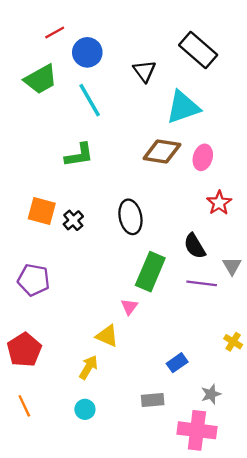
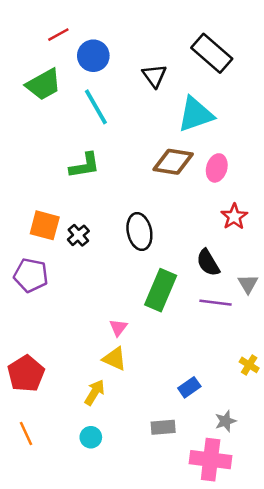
purple pentagon: (34, 280) -> (31, 275), moved
pink triangle: (129, 307) -> (118, 328), moved

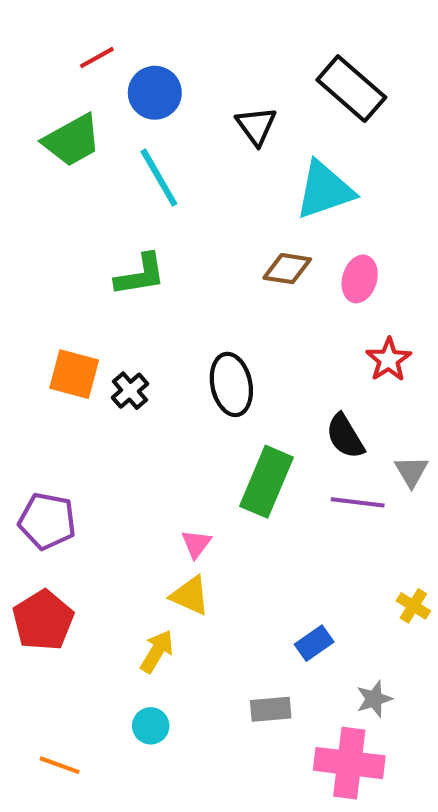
brown diamond: (173, 162) -> (287, 269), size x0.7
purple pentagon: (31, 275) -> (47, 521), moved
orange line: (26, 433) -> (60, 765), moved, turned -45

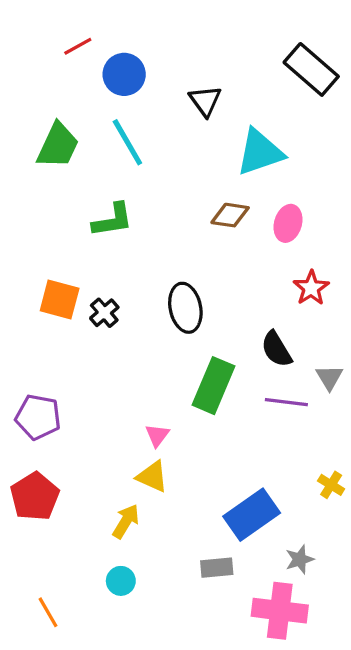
black rectangle: (351, 89) -> (311, 69), moved
green trapezoid: (72, 140) -> (58, 146), moved, turned -36
blue rectangle: (314, 643) -> (252, 515), size x1.8
orange line: (60, 765) -> (48, 612), turned 40

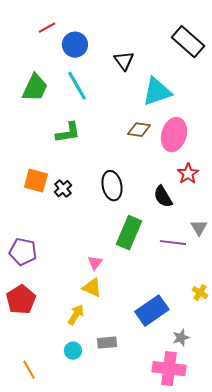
pink ellipse: (288, 223) -> (174, 135), size x1.5
black semicircle: (276, 349) -> (163, 197), moved
gray rectangle: (217, 568) -> (107, 343), moved

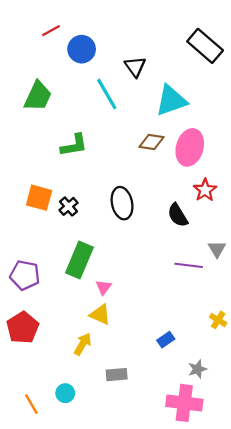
cyan line: (77, 86) -> (107, 94), moved
green rectangle: (129, 233) -> (79, 260), moved
blue rectangle: (152, 311) -> (166, 340), size x0.5
cyan circle: (73, 351) -> (65, 393), moved

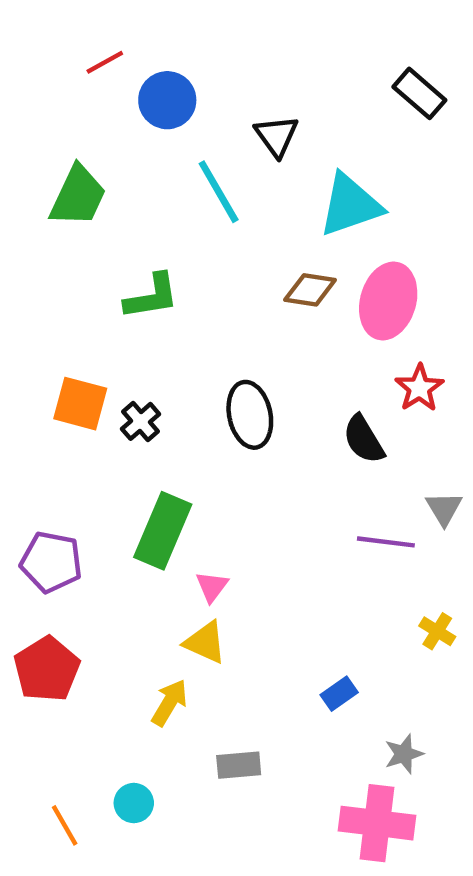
black rectangle: (205, 46) -> (419, 93), size x0.7
yellow cross: (218, 320) -> (437, 631), moved

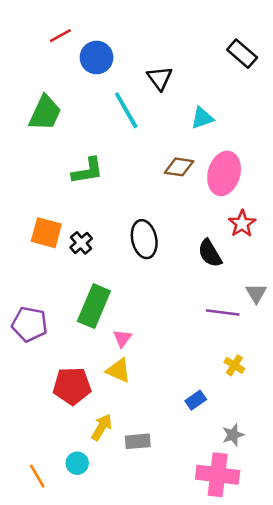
cyan triangle: (350, 205) -> (202, 118), size x0.6
yellow cross: (437, 631) -> (234, 365), moved
red pentagon: (47, 669) -> (72, 386), moved, turned 30
yellow arrow: (169, 703) -> (102, 427), moved

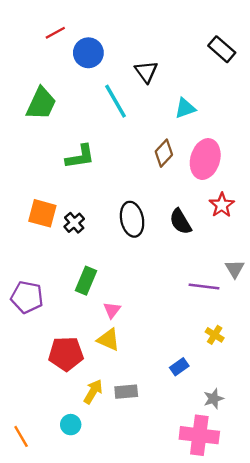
brown diamond: (179, 167) -> (164, 153), turned -56
black semicircle: (210, 253) -> (180, 222), moved
green rectangle: (94, 306) -> (86, 281), size x0.7
gray rectangle: (138, 441) -> (126, 392), moved
orange line: (37, 476) -> (21, 436), moved

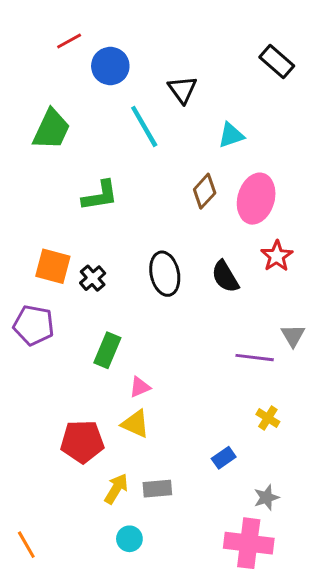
purple pentagon: (27, 297) -> (34, 325), moved
pink triangle: (112, 310) -> (140, 387), turned 30
cyan circle: (71, 425) -> (129, 539), moved

